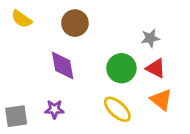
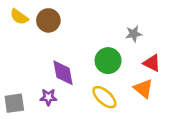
brown circle: (75, 23) -> (48, 20), moved
purple diamond: (63, 65) -> (63, 73), moved
red triangle: (156, 68) -> (152, 63), moved

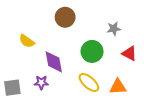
yellow semicircle: (19, 17) -> (27, 41), moved
brown circle: (48, 20) -> (65, 17), moved
orange triangle: (143, 89) -> (118, 87), moved, turned -42

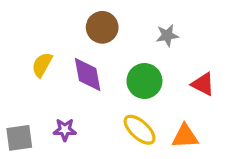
gray star: (114, 29) -> (167, 35), moved
yellow semicircle: (27, 41) -> (42, 65), turned 84
purple diamond: (54, 62) -> (88, 74), moved

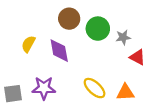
gray star: (167, 35) -> (123, 37), moved
green circle: (144, 81) -> (98, 29), moved
purple star: (65, 130) -> (44, 88), size x1.5

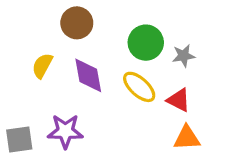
brown circle: (69, 19) -> (77, 23), moved
red triangle: (137, 57) -> (179, 100), moved
yellow ellipse: (95, 88) -> (139, 87), moved

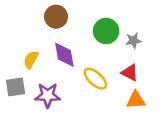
yellow semicircle: (42, 66) -> (31, 60), moved
yellow ellipse: (139, 87) -> (95, 79), moved
gray square: (19, 139) -> (15, 87), moved

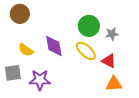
brown circle: (56, 17) -> (20, 14), moved
yellow semicircle: (31, 60) -> (26, 50), turned -84
yellow ellipse: (95, 79) -> (86, 51), moved

